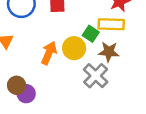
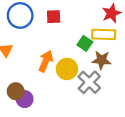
yellow circle: (74, 48) -> (67, 69), moved

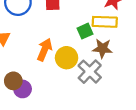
green square: (85, 43) -> (85, 31), turned 32

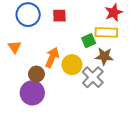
brown circle: (13, 81) -> (36, 74), moved
purple circle: (23, 89) -> (32, 93), size x1.5

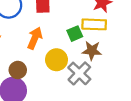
orange arrow: (52, 57) -> (35, 38), moved

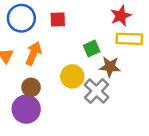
yellow rectangle: (94, 24) -> (129, 39), moved
orange arrow: (35, 38) -> (33, 53), moved

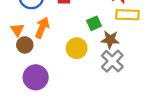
brown circle: (31, 87) -> (25, 45), moved
gray cross: (97, 91) -> (112, 61), moved

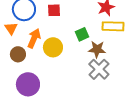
orange triangle: (17, 30) -> (11, 28), moved
yellow circle: (77, 48) -> (53, 47), moved

